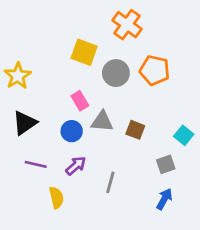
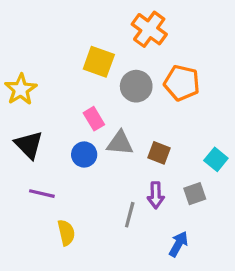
black triangle: (25, 123) -> (29, 145), turned -40
purple arrow: (76, 166) -> (156, 195), moved, turned 130
blue arrow: (164, 199) -> (179, 244), moved

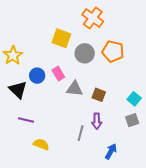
blue circle: (84, 155) -> (37, 76), moved
gray square: (195, 194) -> (132, 120), moved
yellow semicircle: (66, 233) -> (41, 144), turned -56

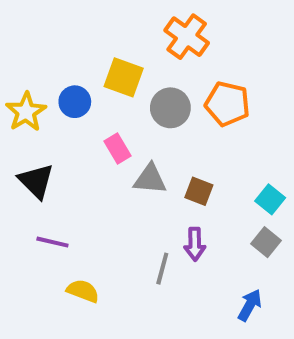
blue circle: (37, 76) -> (75, 102), moved
gray square: (132, 120) -> (266, 242), turned -32
blue arrow: (111, 151) -> (250, 305), moved

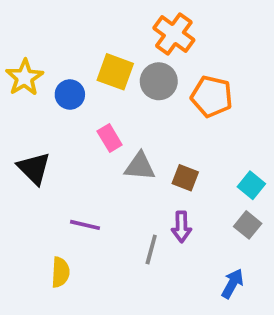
gray circle: (170, 108) -> (159, 81), moved
yellow star: (26, 112) -> (25, 77), moved
purple line: (52, 242) -> (85, 225), moved
yellow semicircle: (83, 291) -> (60, 272), moved, turned 72

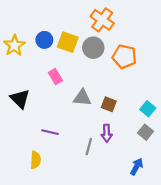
blue circle: (70, 95) -> (44, 40), moved
pink rectangle: (110, 138) -> (55, 77), moved

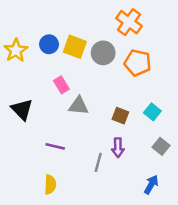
orange cross: (102, 20) -> (129, 22), moved
gray triangle: (82, 98) -> (79, 106), moved
cyan square: (148, 109) -> (152, 112), moved
yellow semicircle: (35, 160) -> (50, 185), moved

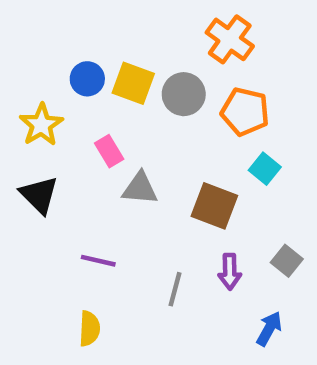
yellow star: (16, 50) -> (41, 125), moved
cyan square: (152, 112) -> (265, 169), moved
brown square: (120, 116) -> (214, 206), size x1.5
purple arrow: (118, 148) -> (230, 272), moved

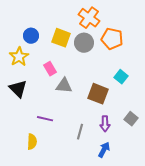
orange cross: (230, 39) -> (89, 18), moved
blue circle: (87, 79) -> (31, 36), moved
orange pentagon: (245, 112) -> (112, 39), moved
yellow semicircle: (89, 329) -> (32, 142), moved
blue arrow: (269, 329) -> (104, 150), moved

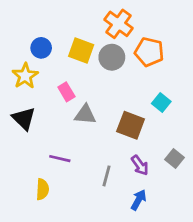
purple arrow: (105, 124) -> (140, 165), turned -35

